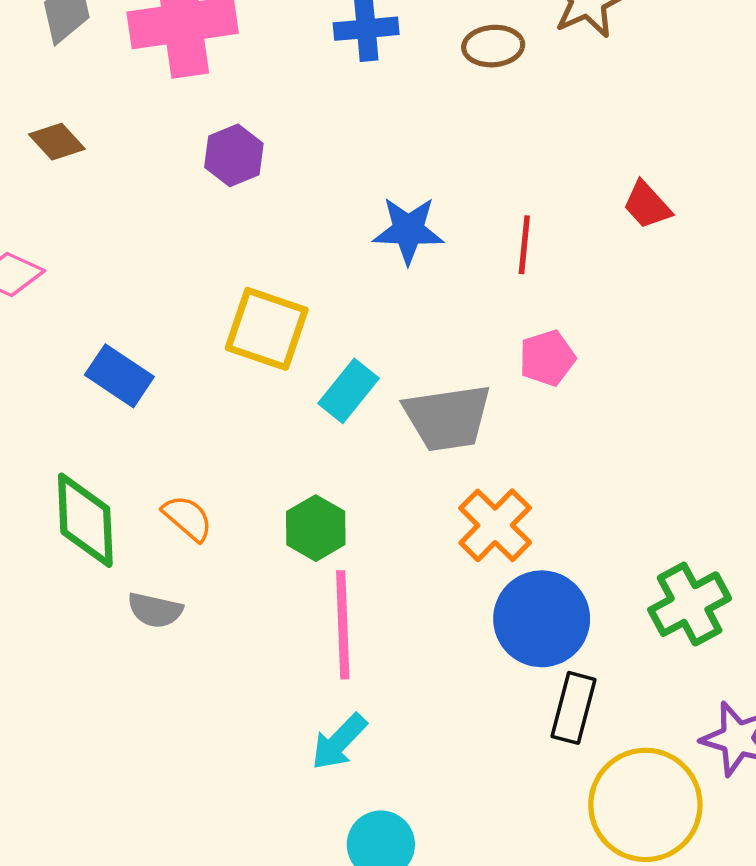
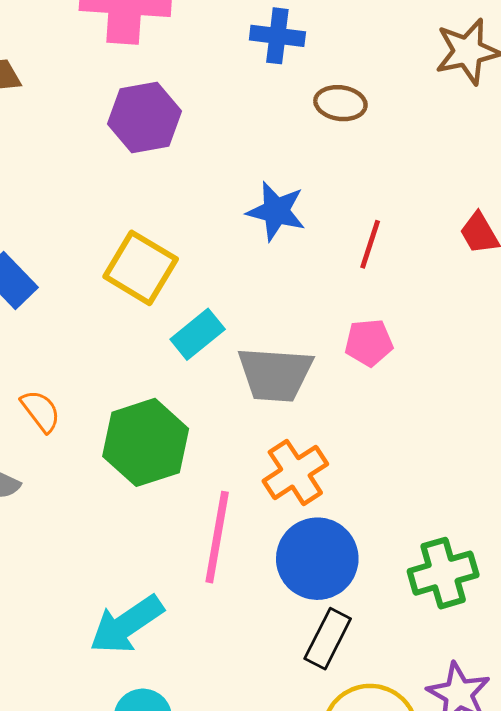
brown ellipse: (493, 46) -> (340, 103), moved
purple hexagon: (234, 155) -> (144, 117), size x1.4
green hexagon: (316, 528) -> (146, 442), size x1.6
pink line: (343, 625) -> (217, 537), moved
cyan arrow: (339, 742) -> (126, 625), size x1.4

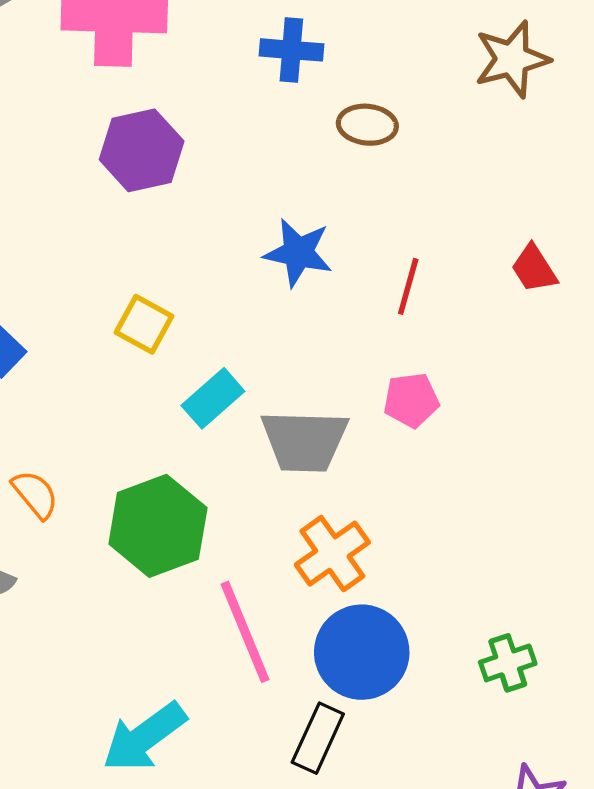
yellow square: (141, 268) -> (144, 324), size x0.7
pink line: (217, 537) -> (245, 632), turned -30
green cross: (443, 573) -> (508, 663), size x0.7
black rectangle: (328, 639) -> (318, 738), moved

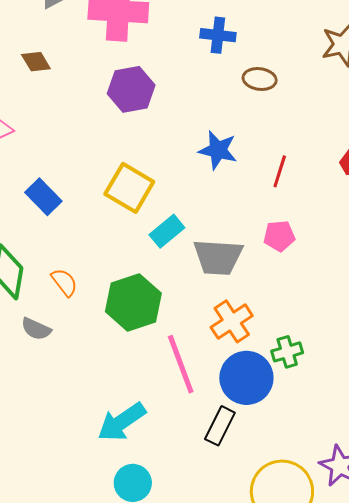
yellow square: (144, 324) -> (129, 188), size x1.5
green cross: (508, 663) -> (287, 352), moved

